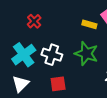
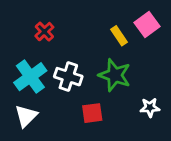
yellow rectangle: (89, 24) -> (119, 36), turned 40
red square: (58, 84) -> (92, 113), moved

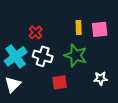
pink square: (147, 25) -> (100, 29), moved, turned 30
red cross: (44, 32) -> (36, 32), moved
yellow rectangle: (119, 36) -> (79, 27), turned 32

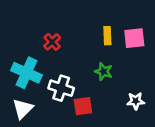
green star: (76, 55) -> (103, 71), size x0.6
cyan cross: (16, 56) -> (26, 73), turned -30
white cross: (43, 56) -> (61, 88), moved

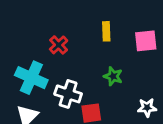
yellow rectangle: (107, 36) -> (106, 31), moved

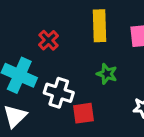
yellow rectangle: (106, 31) -> (100, 26), size x1.5

